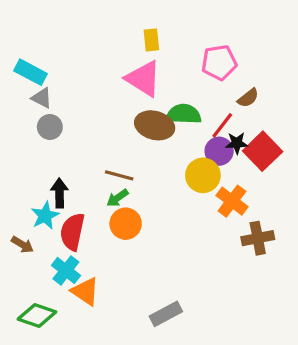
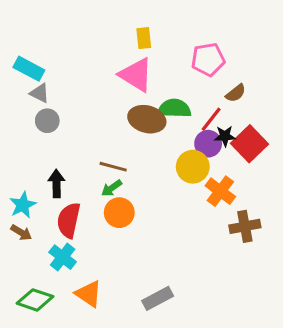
cyan star: (45, 216) -> (23, 205), moved
orange triangle: (85, 291) -> (89, 294), moved

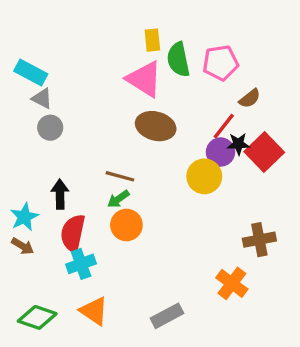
green semicircle: (174, 108) -> (178, 60), moved, turned -104
orange cross: (220, 191) -> (232, 283), moved
cyan cross: (63, 257) -> (81, 264), moved, turned 32

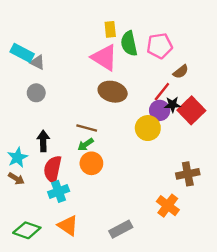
gray triangle: (42, 98) -> (37, 62), moved

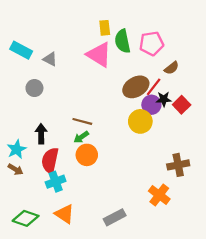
gray triangle: (37, 62) -> (50, 59), moved
brown ellipse: (113, 92) -> (136, 87), moved, turned -45
red square: (191, 110) -> (182, 105), size x0.7

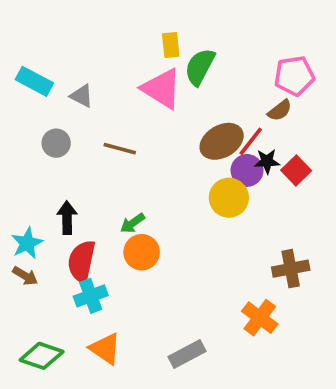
green semicircle: (122, 41) -> (200, 67), turned 40
pink pentagon: (151, 43) -> (294, 76), moved
brown line: (82, 121) -> (120, 149), moved

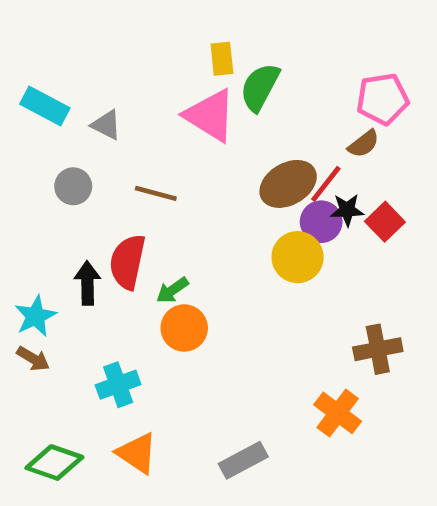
red semicircle: (82, 261) -> (128, 262), moved

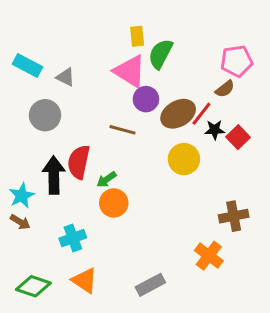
gray circle: (73, 186) -> (45, 115), size x1.4
brown line: (156, 193) -> (123, 130), moved
purple circle: (321, 222) -> (146, 99), moved
black arrow: (87, 283) -> (54, 175), size x1.4

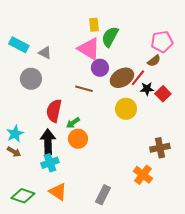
black arrow: (54, 175) -> (48, 142), moved
gray rectangle: (150, 285) -> (103, 195), turned -36

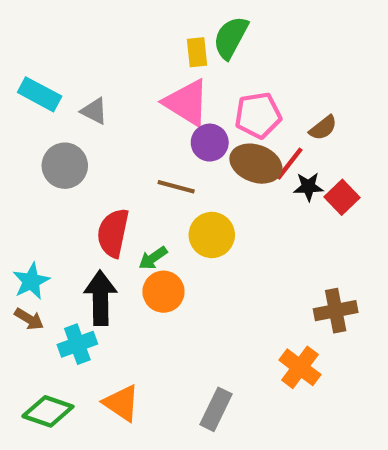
green semicircle: (110, 37) -> (231, 38), moved
pink pentagon: (162, 42) -> (258, 115), moved
brown ellipse: (122, 78) -> (256, 164), turned 50
yellow circle: (126, 109) -> (212, 235), moved
cyan cross: (50, 163) -> (77, 344), moved

